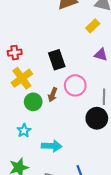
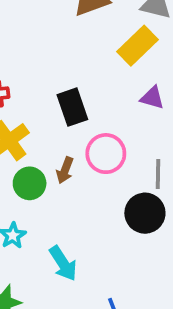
yellow rectangle: (93, 26) -> (138, 46), size x1.5
cyan arrow: (52, 146) -> (63, 263), turned 54

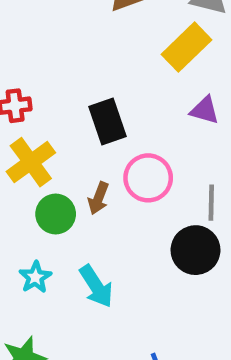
cyan arrow: (63, 263) -> (96, 286), moved

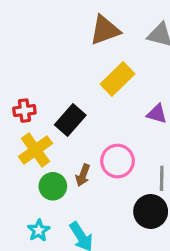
yellow rectangle: (186, 47) -> (118, 79), moved
black rectangle: (108, 121) -> (70, 120), moved, turned 60

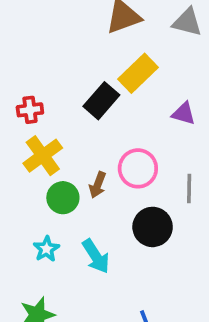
black rectangle: (70, 120) -> (101, 101), moved
black circle: (151, 211) -> (153, 227), moved

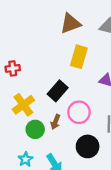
yellow rectangle: (138, 73) -> (79, 57), turned -30
black rectangle: (101, 101) -> (58, 91), moved
red cross: (30, 110) -> (13, 68), moved

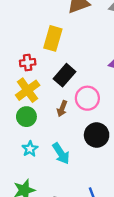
yellow rectangle: (79, 57) -> (53, 38), moved
red cross: (13, 68) -> (28, 63), moved
green circle: (35, 129) -> (26, 117), moved

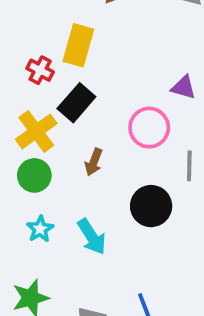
red cross: (28, 63) -> (40, 70), moved, turned 35
black rectangle: (64, 75) -> (76, 103), moved
pink circle: (87, 98) -> (149, 128), moved

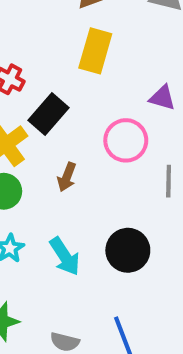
yellow rectangle: (78, 45) -> (95, 51), moved
black circle: (151, 206) -> (128, 250), moved

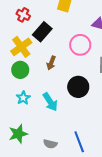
black circle: (128, 250) -> (78, 87), moved

